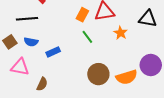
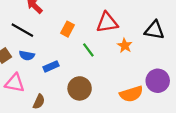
orange rectangle: (82, 15) -> (67, 29), moved
black line: (27, 19) -> (22, 30), turned 35
brown circle: (98, 74) -> (80, 88), moved

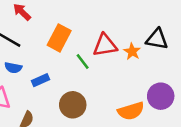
red triangle: (107, 22) -> (105, 45), moved
orange rectangle: (67, 29) -> (59, 38), size x1.5
orange star: (125, 46) -> (132, 52), moved

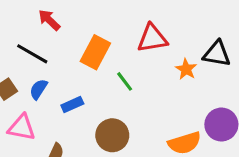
red triangle: (105, 45) -> (152, 38), moved
blue semicircle: (13, 68) -> (38, 89), turned 112

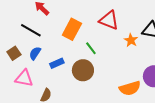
red triangle: (152, 38) -> (109, 20), turned 30
brown circle: (112, 135) -> (83, 70), moved

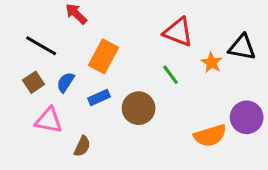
orange rectangle: (72, 29) -> (104, 56), moved
black line: (31, 30) -> (41, 46), moved
green line: (91, 48) -> (171, 75), moved

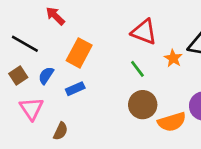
brown circle: (139, 108) -> (143, 105), moved
pink triangle: (49, 120) -> (31, 109), turned 45

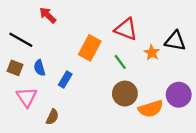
orange rectangle: (79, 53) -> (90, 48), moved
brown square: (18, 76) -> (15, 68), turned -35
blue semicircle: (46, 76) -> (40, 68), turned -49
blue rectangle: (75, 89) -> (65, 80), turned -35

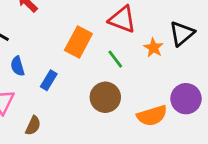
black triangle: (175, 41) -> (182, 34), turned -50
brown circle: (125, 94) -> (105, 97), moved

